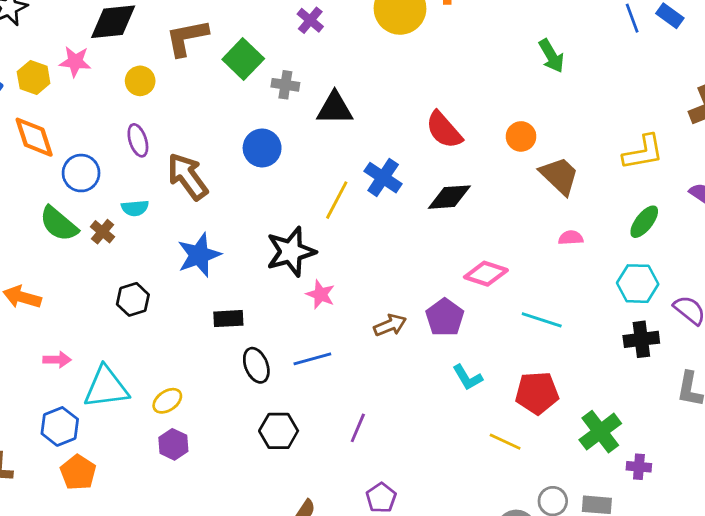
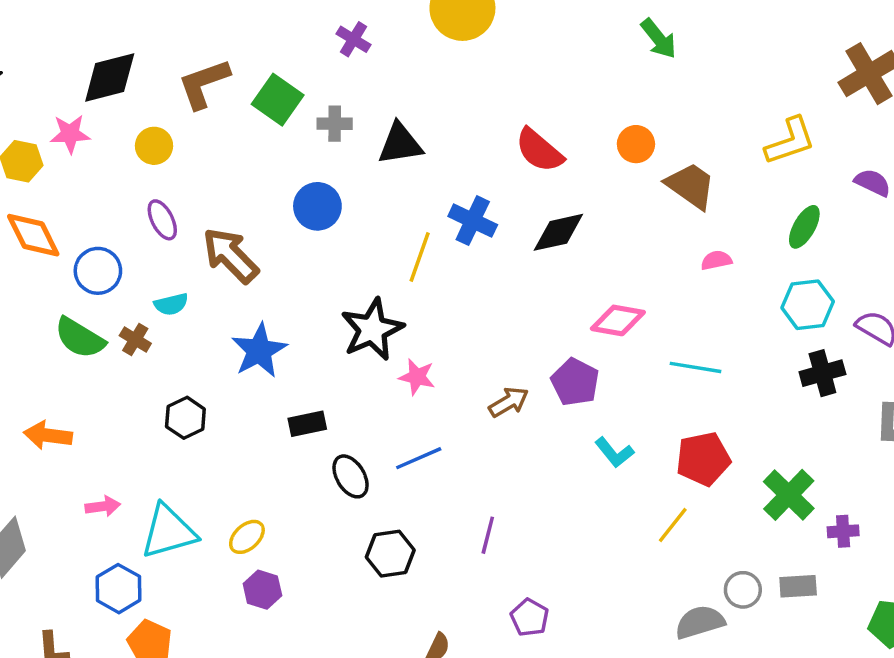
yellow line: (505, 442) -> (673, 525), turned -68

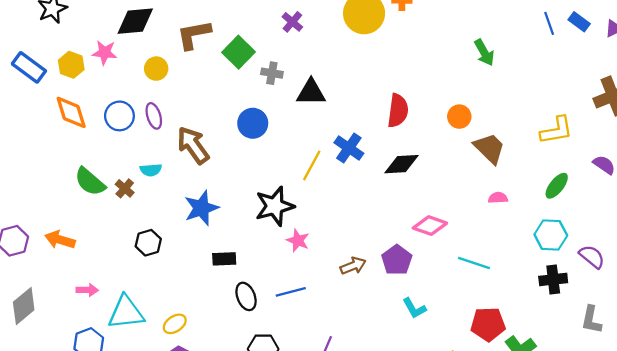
red semicircle: (539, 150) -> (398, 111), turned -132
blue circle: (98, 271) -> (119, 116), moved
red pentagon: (703, 459) -> (488, 324), moved

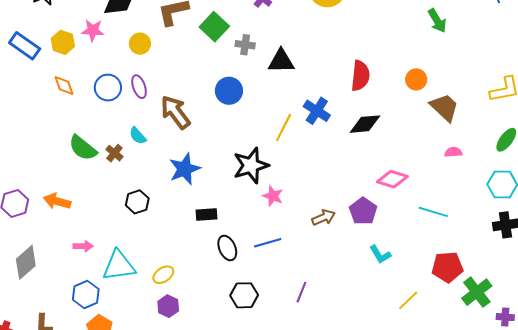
orange diamond: (71, 112) -> (64, 86), size x0.7
cyan semicircle: (151, 170) -> (138, 136), turned 54

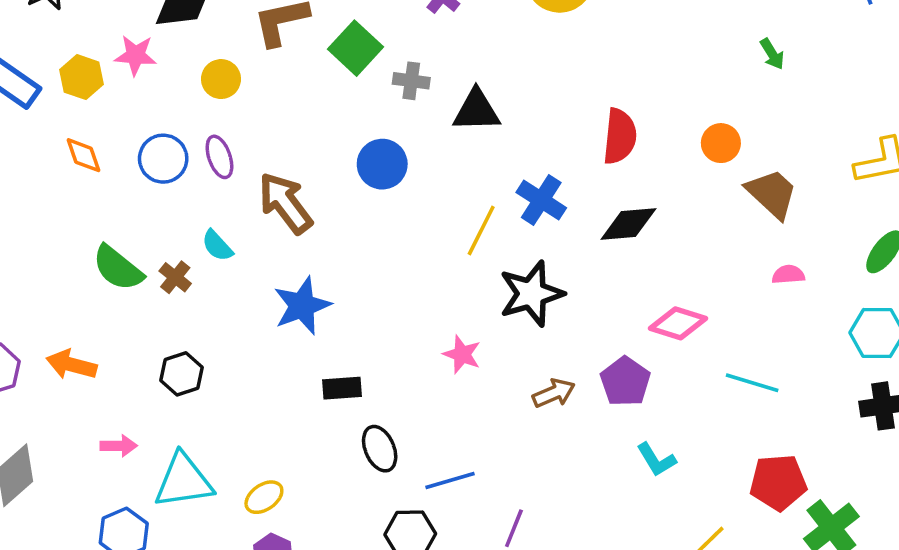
green arrow: (437, 21) -> (772, 54), moved, size x0.7
black star: (251, 165) -> (531, 294), moved
black hexagon: (137, 202) -> (181, 374), moved
blue line: (268, 243) -> (450, 481), moved

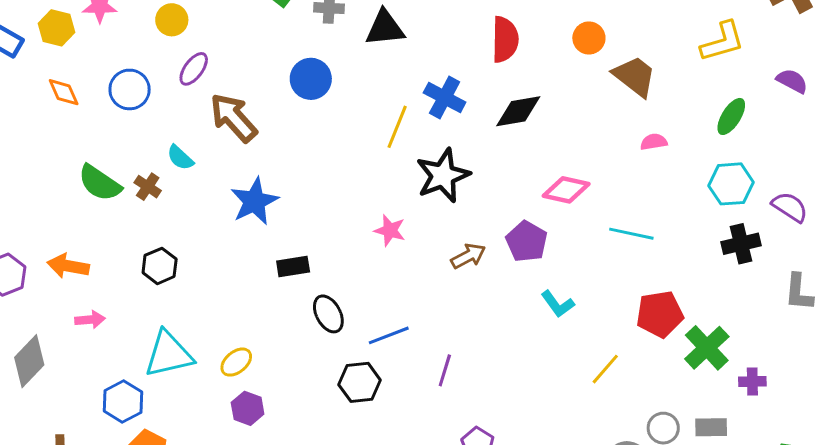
purple ellipse: (219, 157) -> (194, 69), moved, turned 60
pink arrow: (119, 446) -> (90, 320), moved

